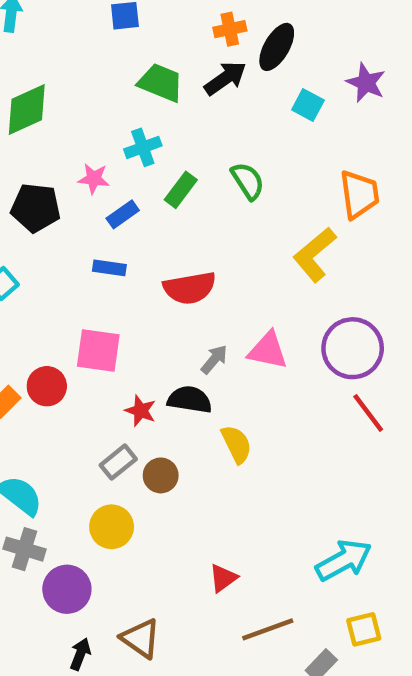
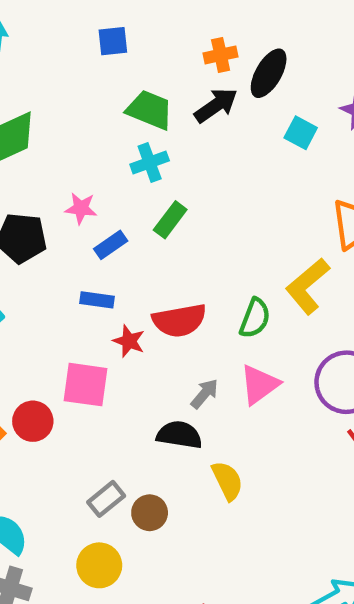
cyan cross: (143, 147) -> (150, 163), moved
green semicircle: (248, 181) -> (255, 318), moved, turned 54
pink triangle: (268, 350) -> (259, 385), turned -48
red star: (141, 411) -> (129, 341), moved

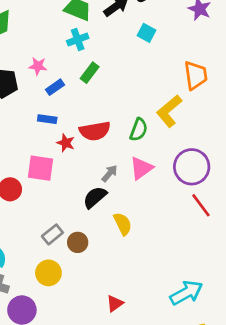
cyan square: (301, 133) -> (147, 33), moved
black semicircle: (179, 435) -> (95, 197), turned -50

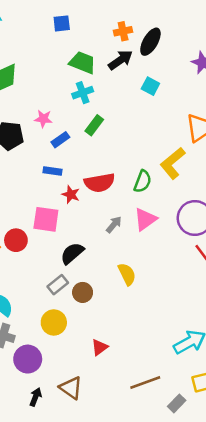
black semicircle: (95, 197) -> (72, 253), moved
red triangle: (115, 303) -> (100, 347), moved

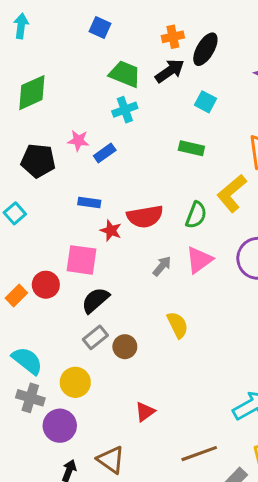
blue square: (62, 23) -> (100, 27), turned 30
green rectangle: (94, 125) -> (191, 148), moved, turned 66
blue rectangle: (60, 140) -> (105, 153), moved
black semicircle: (72, 253) -> (95, 300), moved
yellow circle: (54, 322) -> (75, 382), moved

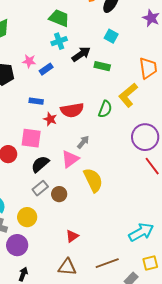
black arrow: (170, 71) -> (81, 54), moved
pink triangle: (199, 260) -> (70, 159), moved
yellow semicircle: (178, 325) -> (93, 180), size x1.4
brown triangle: (111, 460) -> (67, 267), moved, turned -30

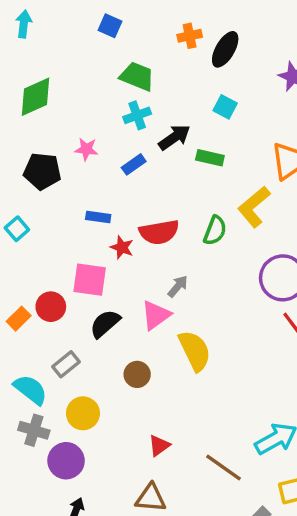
blue rectangle: (46, 69) -> (134, 164), moved
gray rectangle: (40, 188) -> (66, 364), moved
brown line: (107, 263) -> (223, 467), moved, turned 55

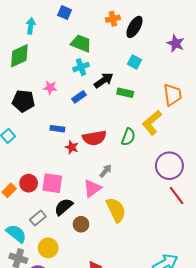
cyan arrow: (24, 24) -> (31, 26), moved
pink square: (90, 280) -> (52, 183), moved
black semicircle: (105, 324) -> (64, 207), moved

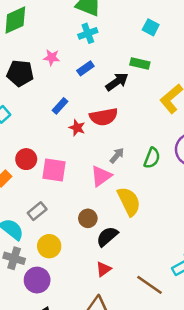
black arrow: (104, 80) -> (117, 82), moved
blue rectangle: (57, 129) -> (60, 106), turned -56
green semicircle: (128, 137) -> (152, 158), moved
red circle: (29, 183) -> (26, 159), moved
black semicircle: (64, 207) -> (107, 237), moved

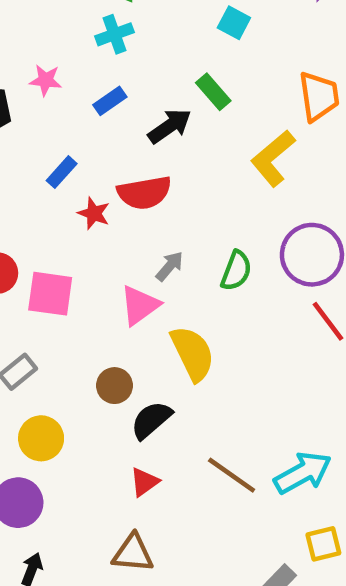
green rectangle: (140, 64) -> (213, 92), turned 36
brown line: (150, 285) -> (232, 475), moved

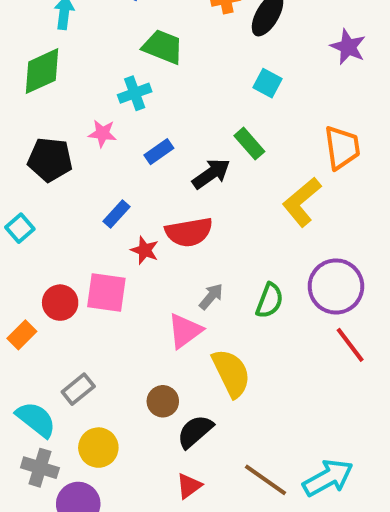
cyan cross: (115, 34) -> (135, 93), moved
pink square: (50, 294) -> (106, 293), moved

